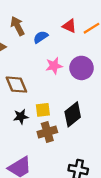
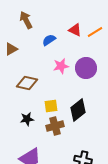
brown arrow: (17, 26) -> (26, 20), moved
brown diamond: (16, 85) -> (27, 83), turned -55
black star: (21, 117) -> (27, 119), moved

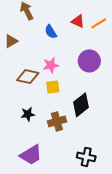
blue semicircle: (49, 40) -> (51, 32), turned -88
pink star: (61, 66) -> (51, 65), moved
yellow square: (51, 106) -> (53, 87), moved

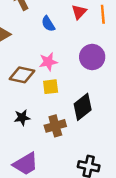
red triangle: (78, 21) -> (79, 12), turned 48
orange line: (99, 23) -> (103, 14), turned -63

